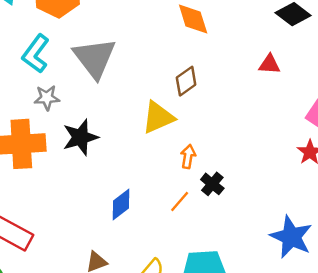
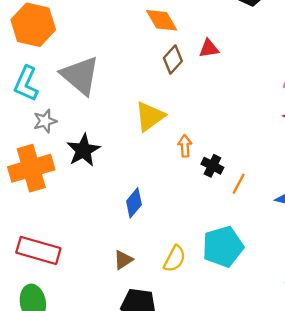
red triangle: (269, 64) -> (209, 49), moved
brown diamond: (186, 81) -> (173, 60), moved
orange line: (180, 201) -> (239, 184), moved

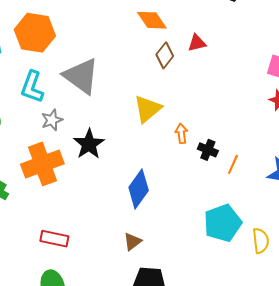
blue diamond: (134, 203) -> (139, 189), size x1.4
red rectangle: (38, 250) -> (54, 239), size x0.7
yellow semicircle: (175, 259) -> (261, 241), moved, turned -30

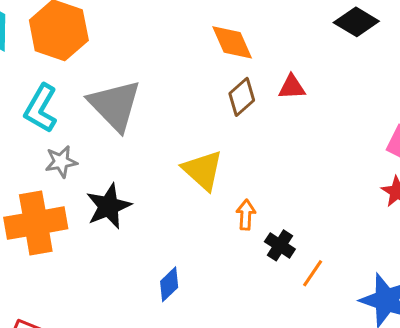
yellow triangle: (147, 109) -> (203, 170), turned -48
blue diamond: (139, 189) -> (169, 284), size x0.6

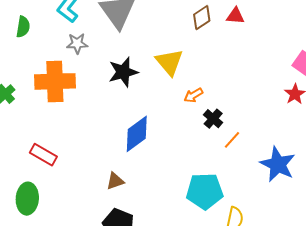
black star: (109, 206) -> (123, 72), moved
orange arrow: (246, 215) -> (193, 95), turned -132
blue diamond: (169, 284) -> (137, 134), size x1.6

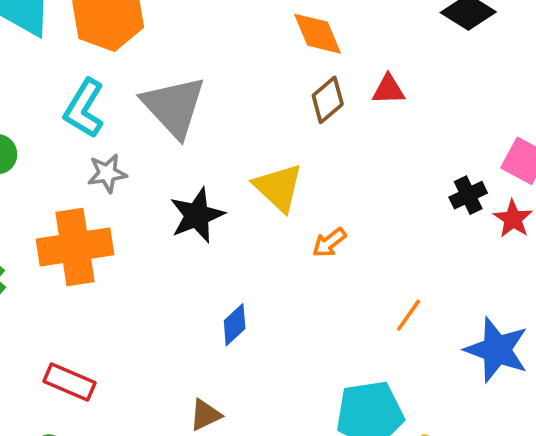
black cross: (213, 119) -> (468, 195), moved, turned 30
blue diamond: (137, 134) -> (235, 325), size x0.6

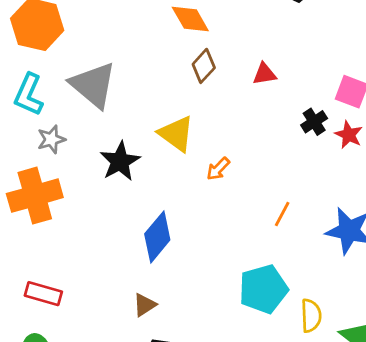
red triangle: (388, 90) -> (265, 74), moved
blue diamond: (235, 325) -> (157, 237), size x1.6

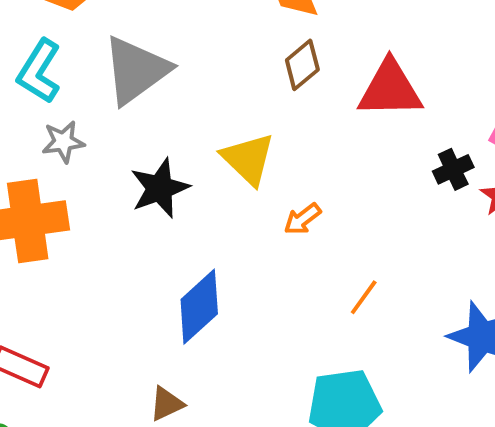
red triangle: (265, 74) -> (390, 89), size x1.8
gray triangle: (93, 85) -> (136, 70), turned 36
orange line: (282, 214) -> (364, 297), moved

